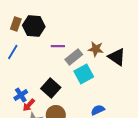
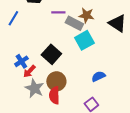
brown star: (96, 49) -> (86, 15), moved
gray rectangle: (74, 57) -> (74, 23), turned 66

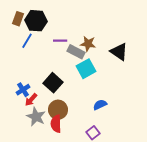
blue line: (13, 18) -> (27, 41), moved

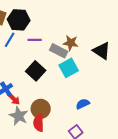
purple line: (60, 41) -> (35, 40), moved
black square: (53, 83) -> (36, 71), moved
red arrow: (31, 100) -> (14, 99), turned -88

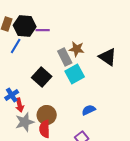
purple line: (35, 40) -> (43, 30), moved
gray rectangle: (59, 51) -> (65, 57), turned 36
red arrow: (14, 99) -> (20, 105), turned 32
gray star: (19, 116) -> (25, 122), turned 30

